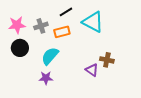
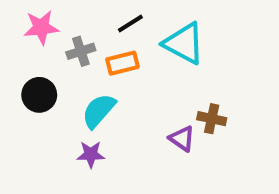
pink star: (17, 25) -> (41, 27), moved

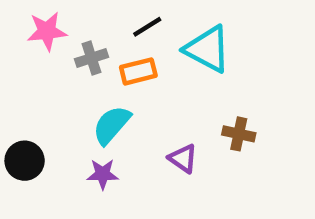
black circle: (39, 95) -> (25, 161), moved
purple triangle: (182, 138) -> (183, 158), moved

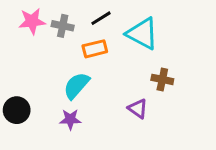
gray cross: (91, 58) -> (63, 26), moved, turned 30
brown cross: (239, 134) -> (162, 79), moved
purple triangle: (183, 158) -> (138, 109), moved

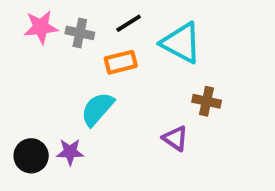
black circle: (17, 110) -> (31, 156), moved
purple star: (70, 119) -> (70, 152), moved

